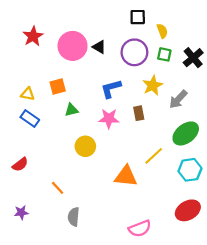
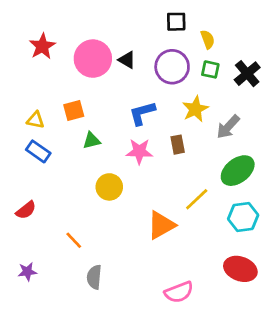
orange triangle: (126, 176) -> (161, 225), turned -35
red ellipse: (188, 210) -> (240, 269), turned 50

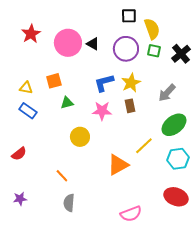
yellow semicircle: (208, 39) -> (152, 29), size x1.5
yellow star: (195, 109) -> (131, 83), moved
orange line: (74, 240) -> (62, 176), moved

